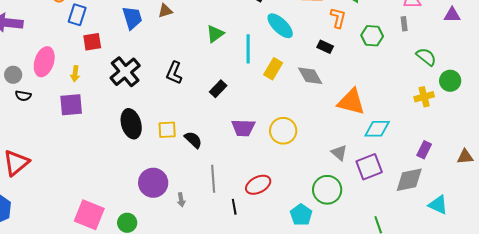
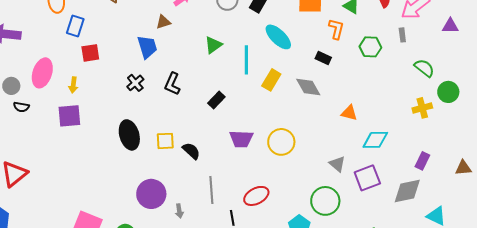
blue trapezoid: (132, 18) -> (147, 47), moved
black cross: (125, 72) -> (135, 83), moved, size x0.6
orange triangle: (351, 102) -> (349, 113), size x0.6

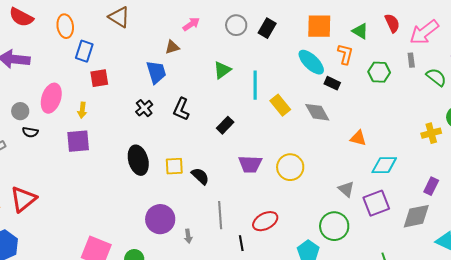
cyan ellipse: (278, 37) -> (311, 62), moved
green semicircle: (424, 68) -> (436, 77), moved
yellow rectangle: (271, 80) -> (280, 105), turned -70

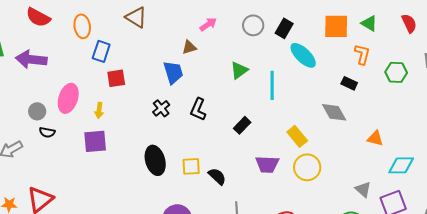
green triangle: (360, 31) -> (369, 23), moved
cyan ellipse: (311, 62) -> (303, 55), moved
yellow rectangle: (280, 105) -> (297, 136), moved

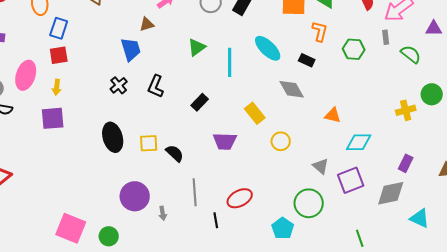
cyan ellipse: (303, 55) -> (268, 48), moved
red square: (116, 78) -> (59, 55), moved
yellow circle: (307, 167) -> (281, 141), moved, size x0.7

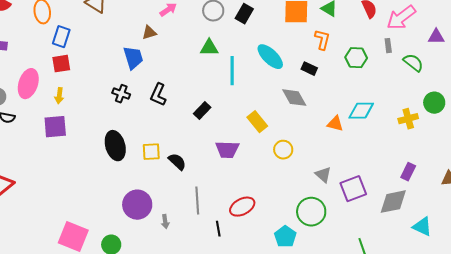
green triangle: (197, 47) -> (209, 48), moved, turned 36
black cross: (119, 85) -> (121, 94), turned -30
cyan diamond: (359, 142) -> (361, 111), moved

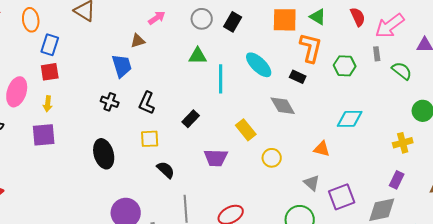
orange L-shape: (322, 40) -> (311, 48), size x1.4
yellow cross: (408, 119) -> (403, 143), moved
orange triangle: (335, 124) -> (322, 149), moved
yellow square: (151, 152) -> (150, 139), moved

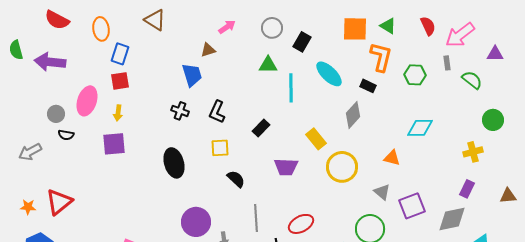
black rectangle: (233, 22) -> (302, 42), moved
gray diamond: (283, 106) -> (353, 115), turned 72
yellow circle: (272, 158) -> (342, 167), size x1.6

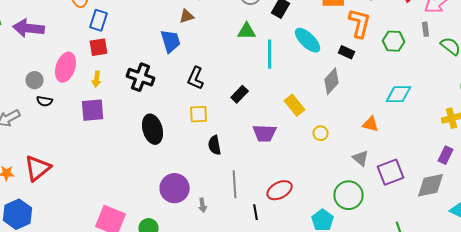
black cross: (180, 111) -> (141, 77), moved, size x1.5
yellow circle: (342, 167) -> (321, 133), size x0.5
black semicircle: (236, 179) -> (215, 145), turned -144

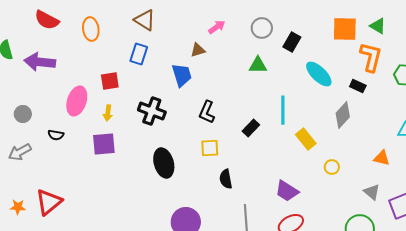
blue rectangle: (99, 20) -> (139, 54), moved
cyan line: (270, 54) -> (283, 110), moved
gray circle: (35, 80) -> (23, 114), moved
purple trapezoid: (265, 133) -> (287, 191), moved, turned 30

